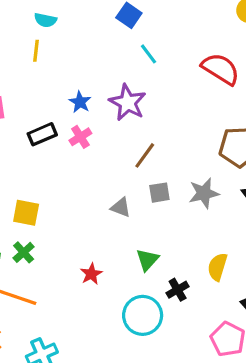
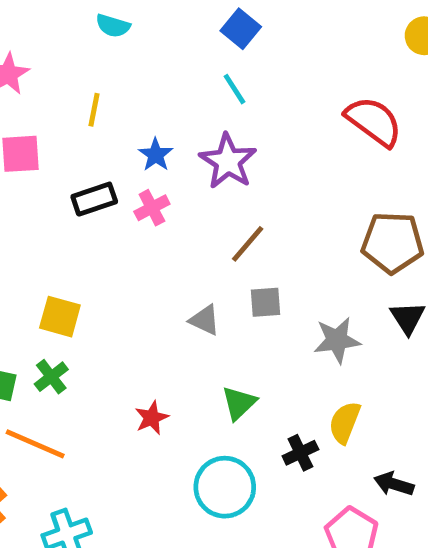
yellow line: (36, 51) -> (94, 110), moved
cyan line: (149, 54) -> (235, 89), moved
gray star: (204, 193) -> (337, 340), moved
black cross: (178, 290) -> (300, 453), moved

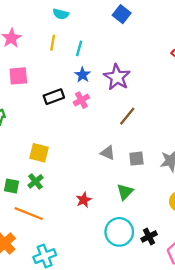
cyan line: (235, 89) -> (79, 48), moved, turned 49
yellow line: (94, 110) -> (53, 43), moved
gray square: (266, 302) -> (136, 159), moved
black cross: (300, 453) -> (149, 237), moved

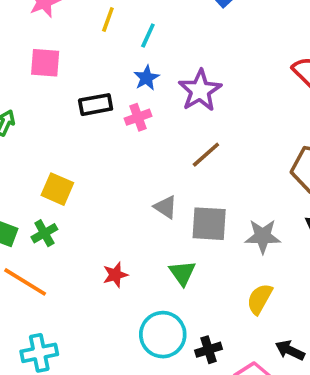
gray square: (136, 159) -> (209, 224), size x1.5
green triangle: (125, 192) -> (182, 273), turned -30

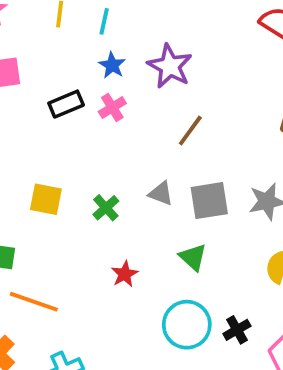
green cross: (44, 233) -> (106, 208), moved

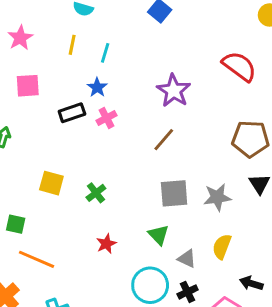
blue star: (112, 65) -> (97, 87), moved
purple star: (170, 66) -> (174, 91), moved
gray triangle: (161, 193) -> (187, 259), moved

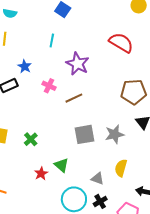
cyan line: (105, 53) -> (52, 40), moved
pink cross: (106, 118) -> (49, 86), moved, turned -32
brown line: (164, 140) -> (74, 98), turned 30
green triangle: (159, 235) -> (62, 165), moved

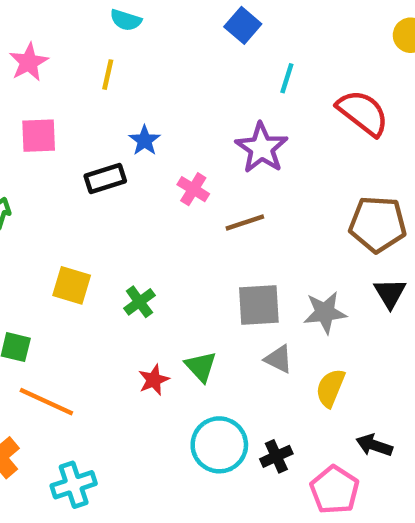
cyan line: (52, 40) -> (287, 78), moved
gray triangle: (98, 179) -> (279, 359), moved

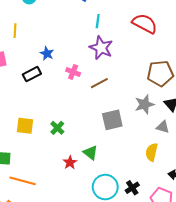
yellow line: (108, 75) -> (15, 31), moved
cyan line: (287, 78) -> (98, 21), moved
gray star: (325, 312) -> (144, 104), moved
gray triangle: (279, 359) -> (163, 127), moved

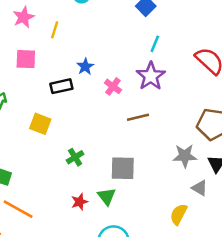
pink cross: (73, 72) -> (113, 86), moved
gray square: (112, 120) -> (123, 168), moved
yellow square: (25, 126) -> (40, 124), moved

